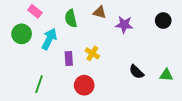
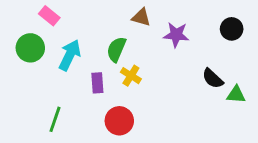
green semicircle: (71, 18) -> (116, 49), moved, turned 36
black semicircle: (137, 72) -> (213, 79), moved
green triangle: (166, 75) -> (236, 95), moved

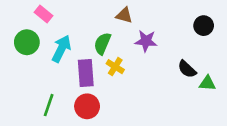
purple star: (176, 35) -> (146, 41), moved
purple rectangle: (97, 83) -> (86, 73), size x1.5
red circle: (119, 121) -> (87, 106), moved

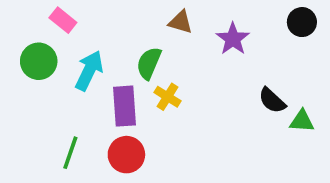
black circle: (204, 26) -> (302, 22), moved
purple star: (146, 41) -> (233, 39), moved, turned 30

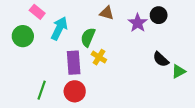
black circle: (302, 22) -> (159, 15), moved
cyan arrow: (89, 71) -> (59, 28), moved
green triangle: (302, 121) -> (178, 71), turned -32

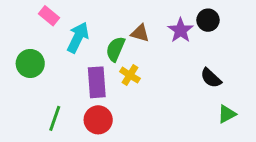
brown triangle: (107, 13) -> (140, 33), moved
green circle: (23, 36) -> (30, 63), moved
green triangle: (178, 71) -> (227, 114), moved

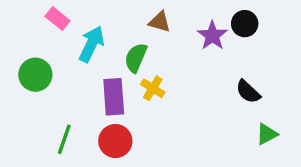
brown triangle: (140, 33) -> (160, 22), moved

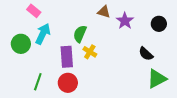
brown triangle: (160, 22) -> (104, 12), moved
black circle: (245, 24) -> (159, 24), moved
cyan arrow: (92, 44) -> (43, 34), moved
green triangle: (267, 134) -> (157, 79), size x1.5

